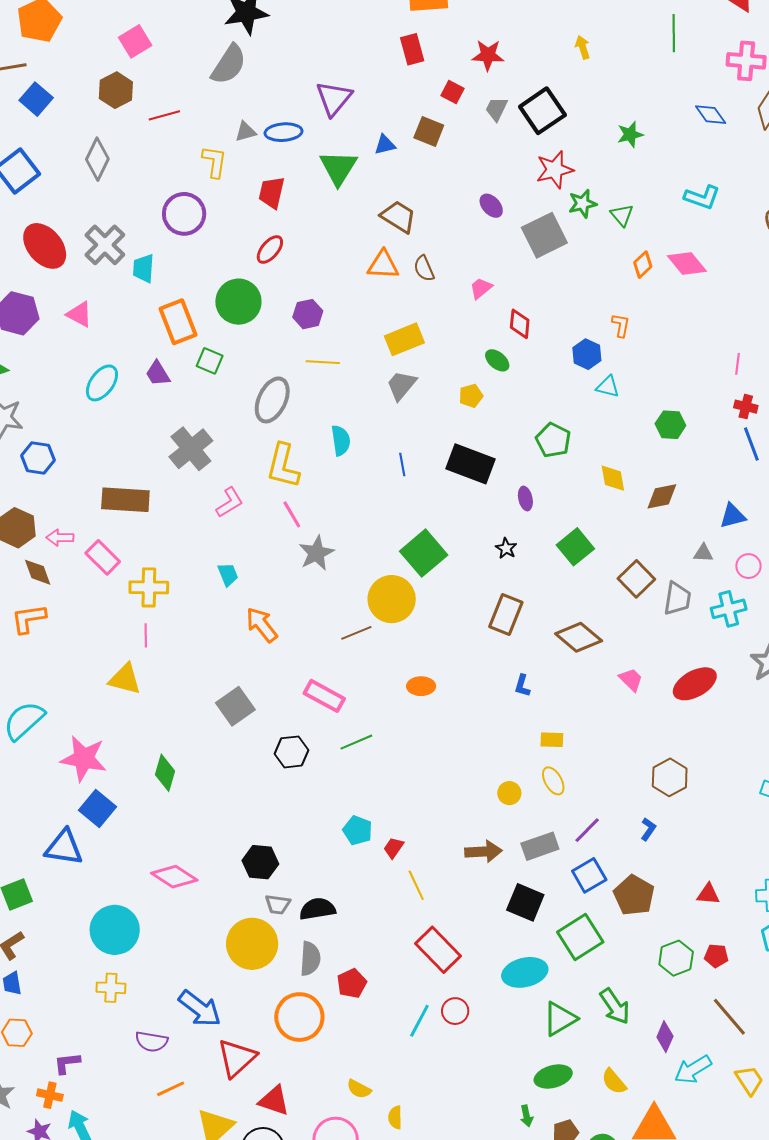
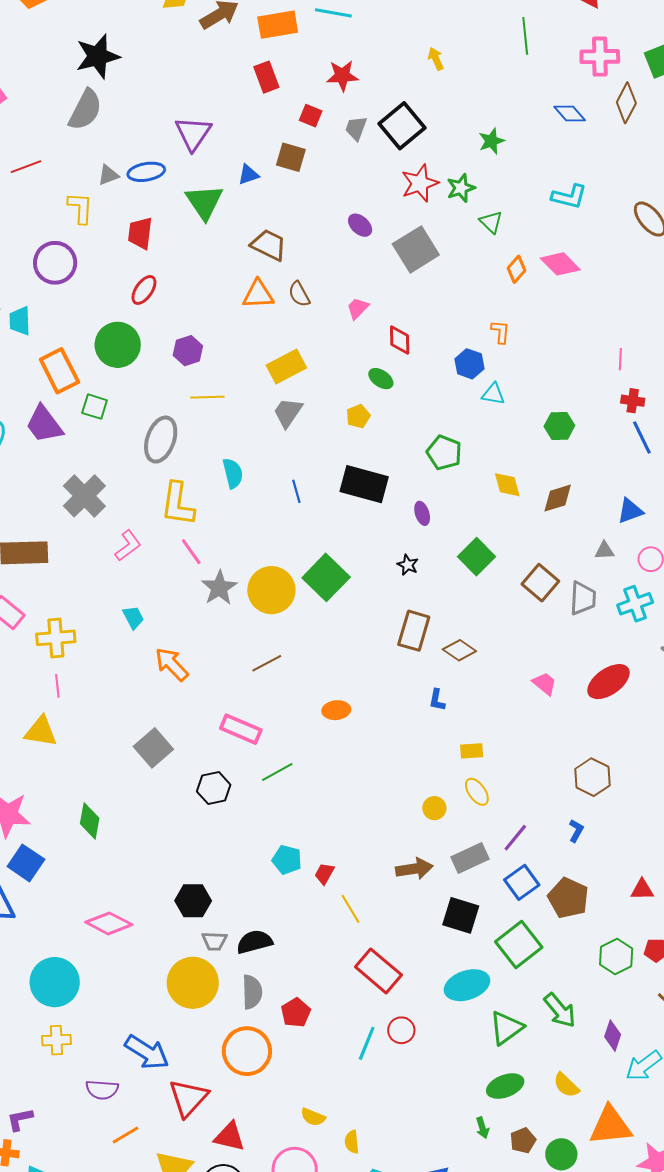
green star: (583, 204) -> (461, 188), moved
purple trapezoid: (158, 374) -> (44, 424), size x1.5
yellow circle: (392, 599) -> (271, 590), moved
brown diamond: (579, 637) -> (459, 650), moved, size x0.7

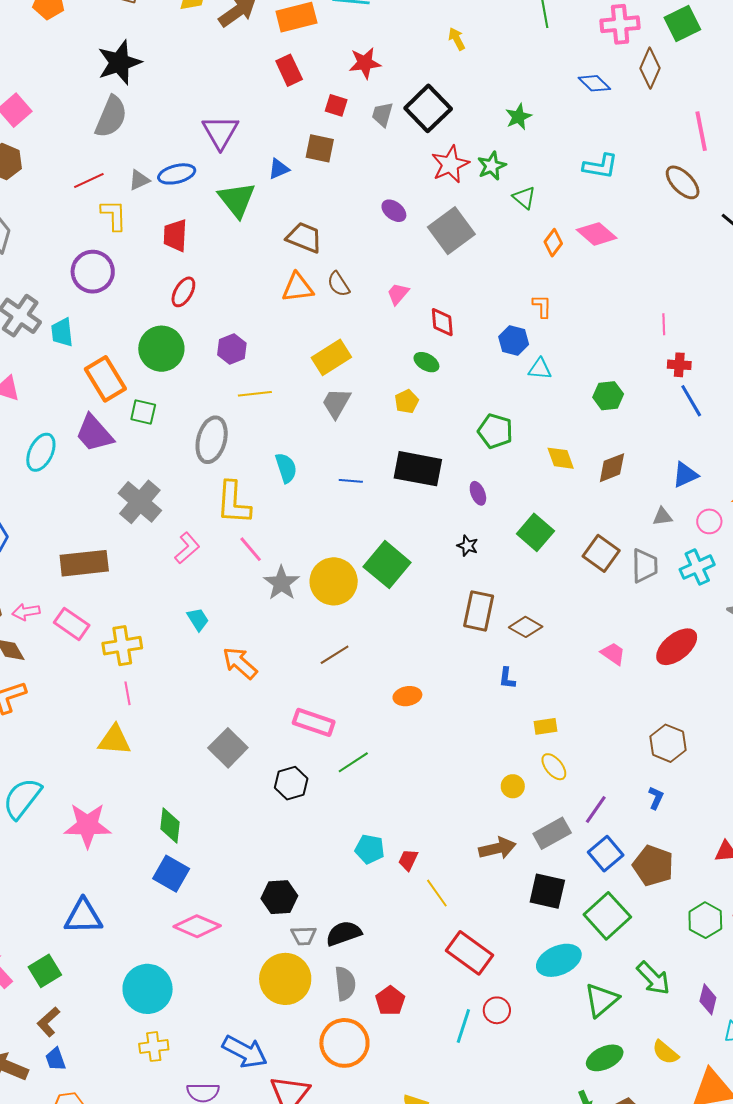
red line: (26, 167) -> (89, 180), moved
blue line: (296, 491) -> (351, 481), turned -65
blue square: (26, 863) -> (171, 874), moved

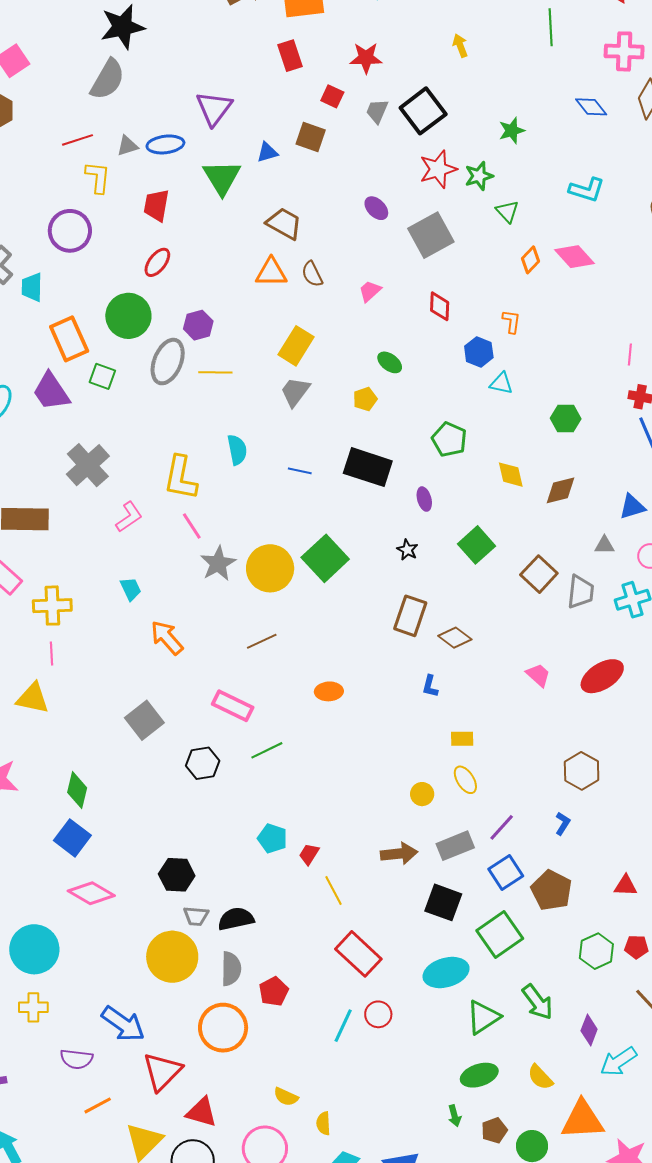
red diamond: (442, 322) -> (440, 306), moved
yellow rectangle: (331, 357) -> (296, 346), turned -33
gray ellipse: (212, 440) -> (168, 362), moved

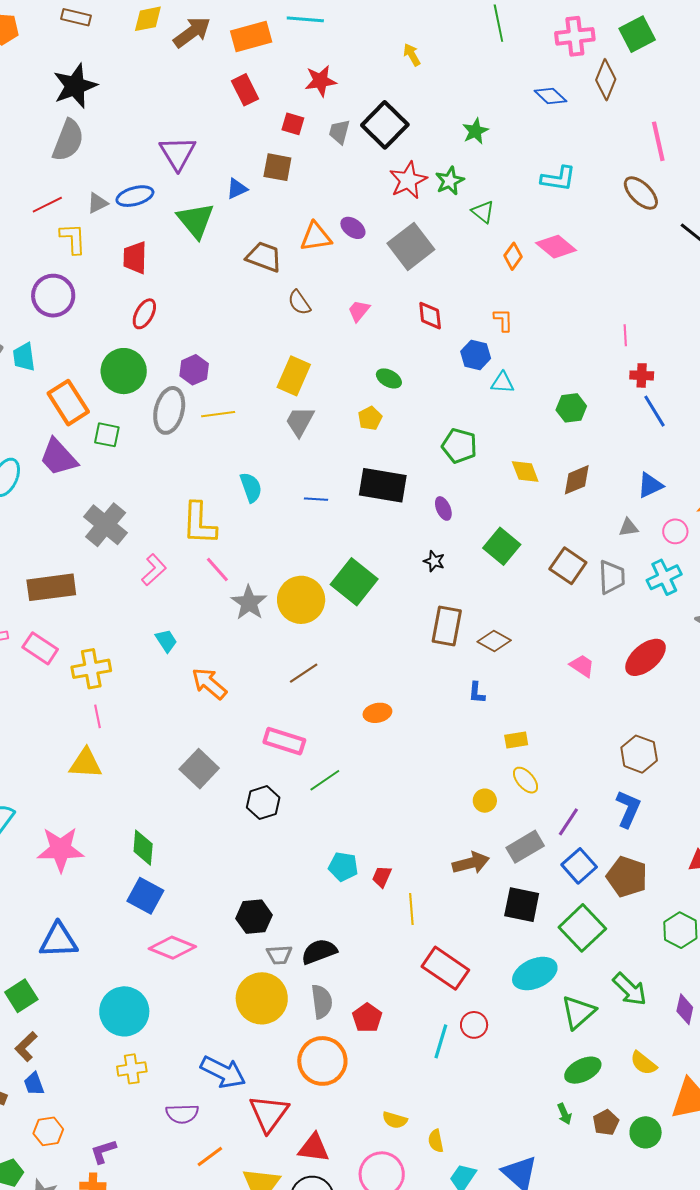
orange triangle: (271, 272) -> (316, 237), moved
blue L-shape: (563, 824) -> (628, 809), size x1.6
yellow line: (333, 891) -> (411, 909), turned 32

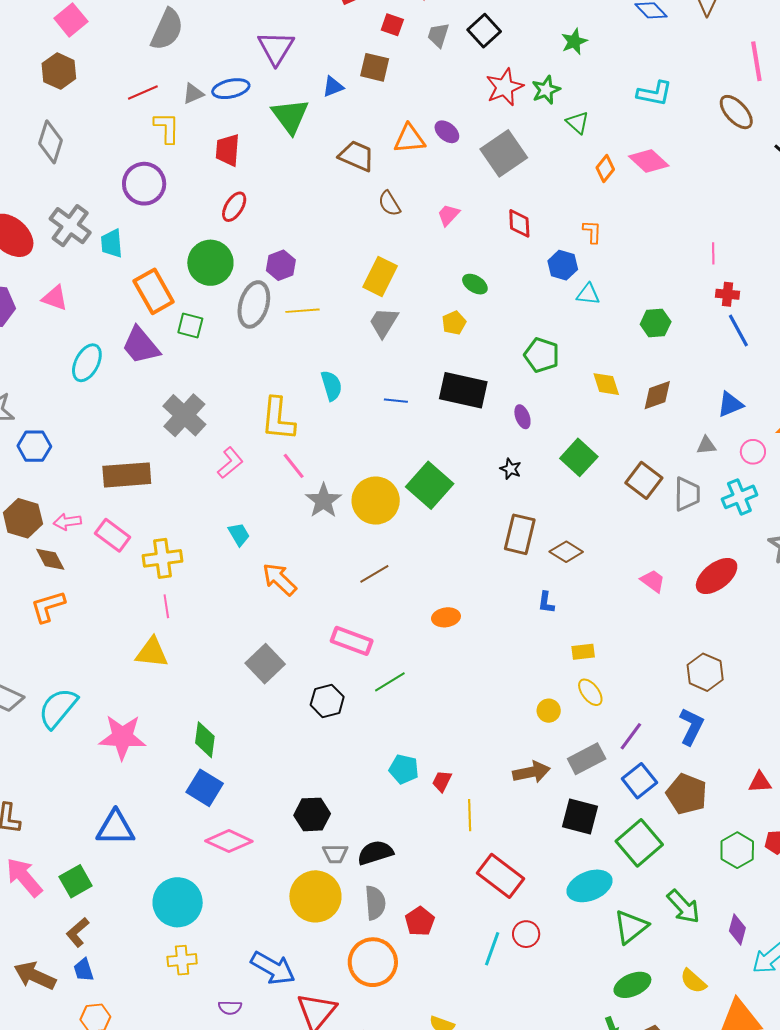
black square: (385, 125) -> (484, 31), size x0.7
purple semicircle: (182, 1114) -> (230, 1008), size x0.7

